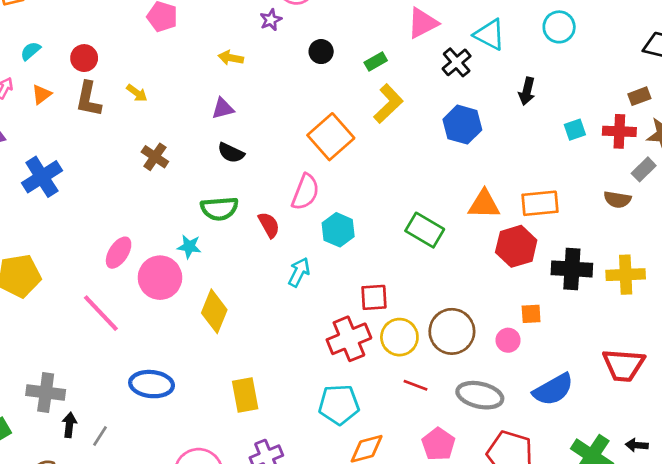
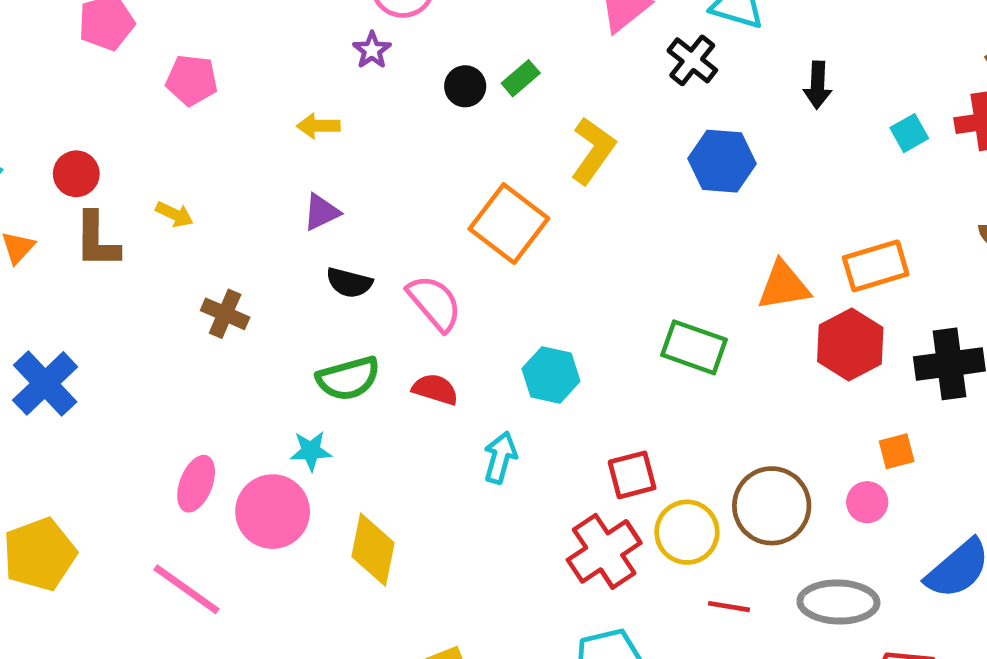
green rectangle: (376, 62) -> (521, 78), moved
pink semicircle: (305, 192) -> (434, 303), moved, turned -51
red semicircle: (269, 225) -> (435, 389), turned -32

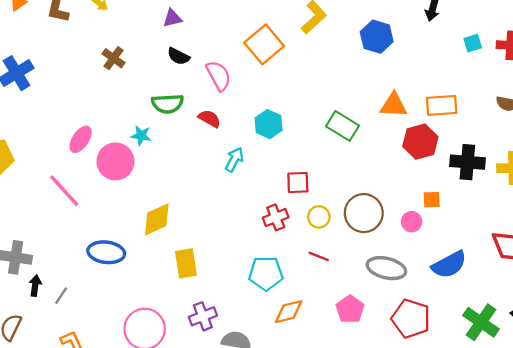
yellow circle: (687, 532) -> (319, 217), size x0.7
yellow diamond: (373, 550) -> (157, 219), moved, turned 42
red cross: (604, 551) -> (276, 217), size x0.7
red line: (729, 607) -> (319, 256), moved

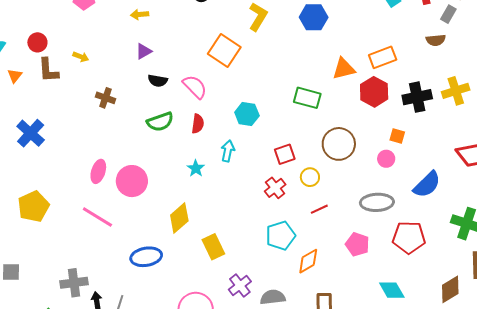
red semicircle: (210, 119) -> (198, 124), turned 84
cyan star: (141, 136) -> (196, 168), moved, turned -30
orange square: (432, 200) -> (397, 136), turned 35
brown circle: (364, 213) -> (339, 144), moved
red line: (319, 256) -> (319, 209), turned -30

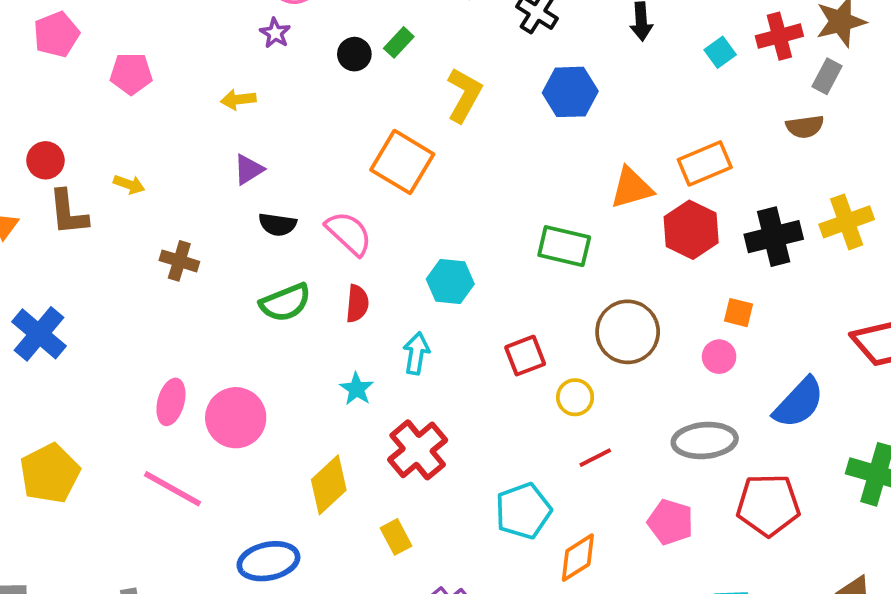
red cross: (275, 188) -> (418, 450), moved, size x1.4
yellow rectangle: (213, 247) -> (396, 537), size x0.7

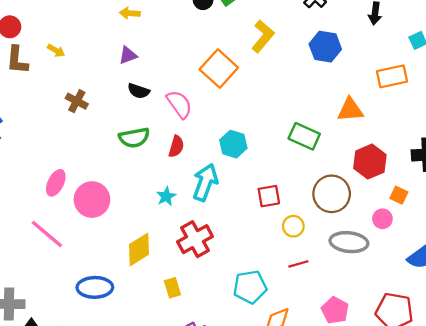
orange rectangle: (705, 163) -> (392, 76), moved
red hexagon: (691, 230) -> (370, 162), moved
cyan arrow: (416, 353) -> (205, 182), size x1.5
gray ellipse: (705, 440) -> (349, 242), moved

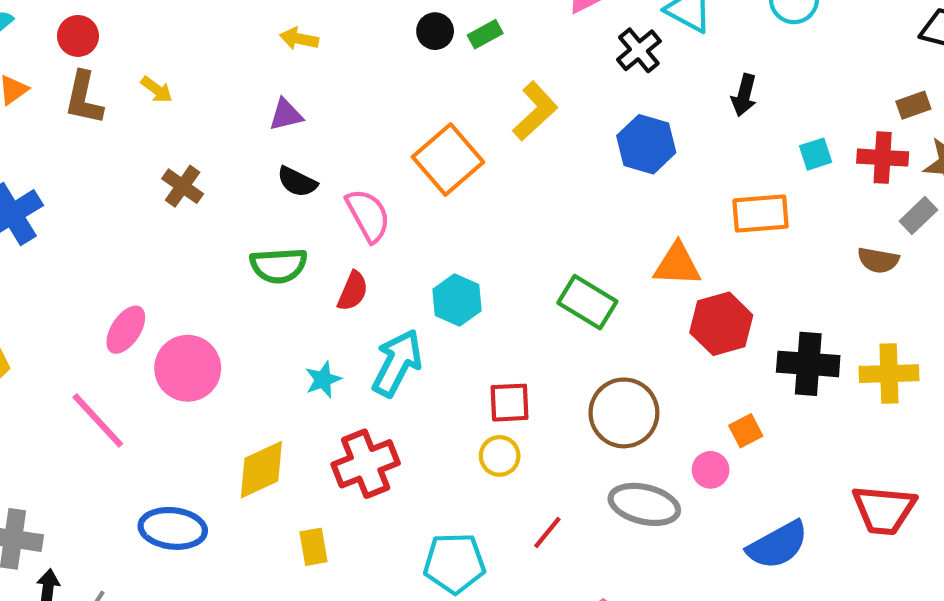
red hexagon: (370, 162) -> (721, 324), moved
orange square: (399, 195) -> (746, 431), turned 30
yellow circle: (293, 226) -> (500, 456), moved
red line: (298, 264) -> (547, 532), turned -42

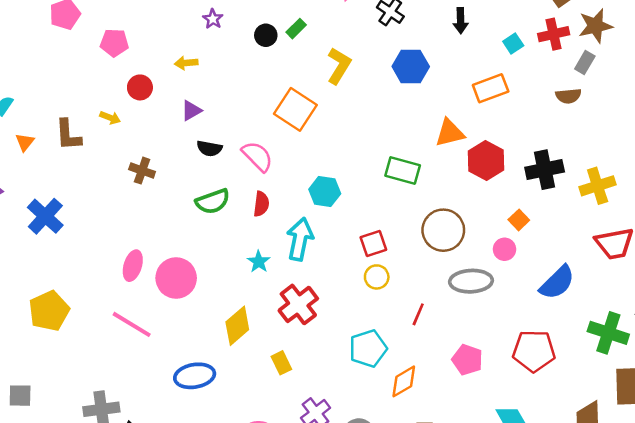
red circle: (78, 36) -> (140, 87), moved
yellow cross: (889, 374) -> (598, 186), moved

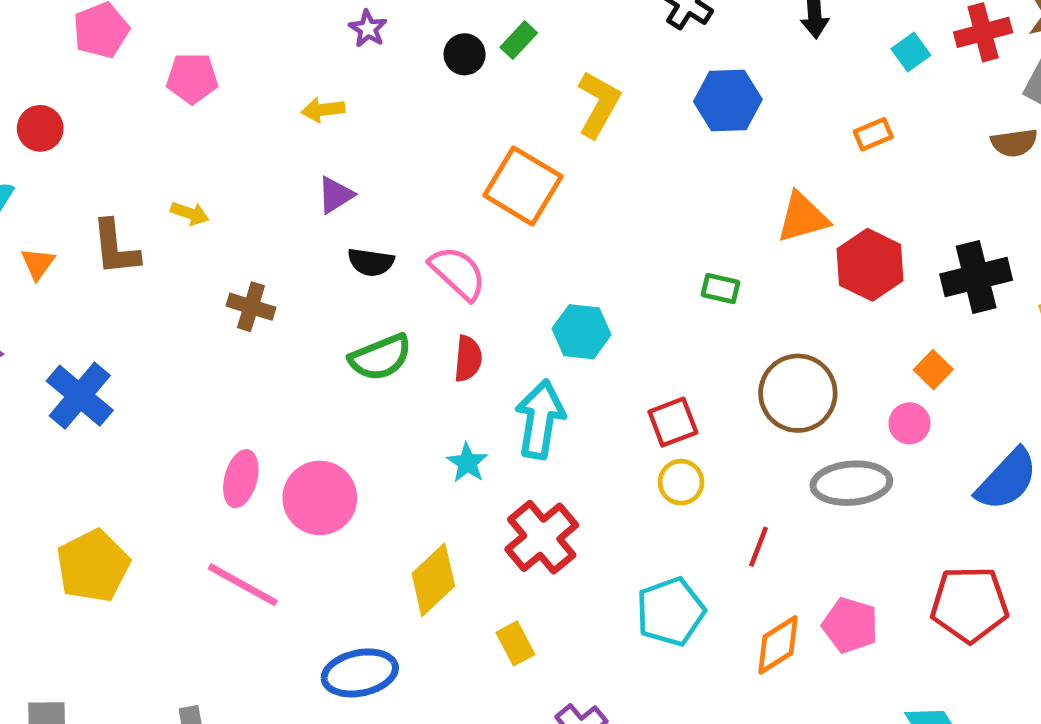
red circle: (140, 87) -> (40, 128), moved
orange rectangle: (491, 88) -> (873, 134), size x0.6
green rectangle: (403, 171) -> (721, 289), size x0.6
orange diamond: (404, 381) -> (778, 645), moved

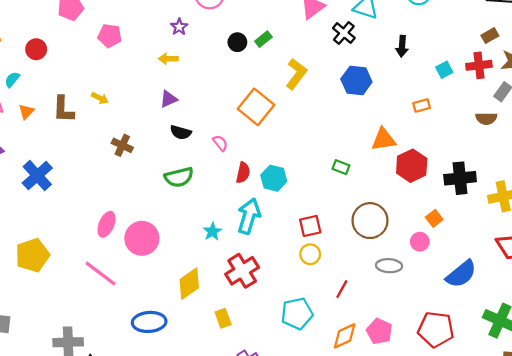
purple star: (368, 29) -> (179, 27), moved
pink semicircle: (458, 273) -> (220, 143), size x0.6
red semicircle: (468, 359) -> (243, 173), moved
gray ellipse: (851, 483) -> (389, 266), size x0.7

